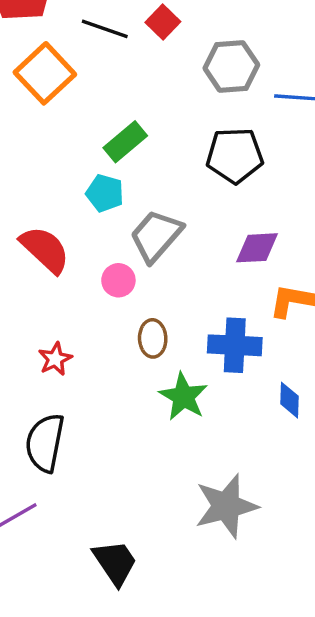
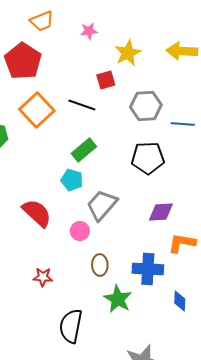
red square: (163, 22) -> (106, 80), turned 30
black line: (105, 29) -> (82, 105), moved
red star: (55, 359) -> (43, 277), turned 30
black semicircle: (45, 443) -> (71, 326), moved

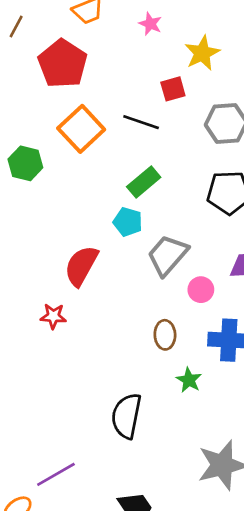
pink star: (89, 31) -> (150, 24), turned 30
red semicircle: (37, 213) -> (81, 266), turned -104
pink circle: (80, 231) -> (201, 290), moved
red star: (43, 277) -> (53, 316), moved
green star: (118, 299) -> (189, 380), size x0.7

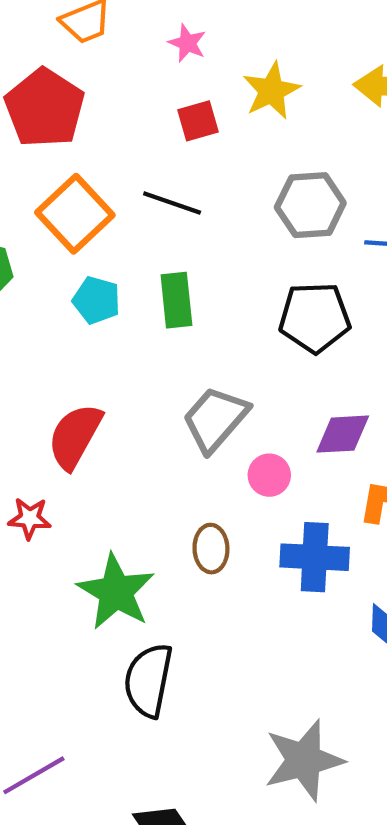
red square: (173, 89) -> (198, 121), moved
green rectangle: (144, 182) -> (176, 300), turned -56
cyan pentagon: (128, 222) -> (96, 300), moved
green star: (189, 380) -> (116, 592), moved, size x1.8

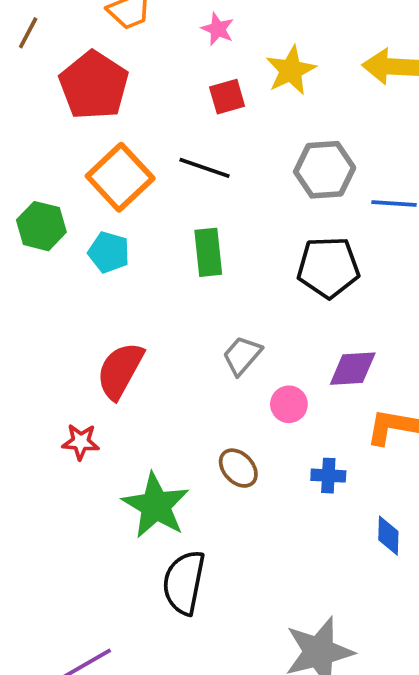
cyan pentagon: (96, 300) -> (109, 252), moved
gray trapezoid: (215, 419) -> (242, 355), size x0.7
brown ellipse: (211, 549) -> (238, 468), turned -42
blue cross: (315, 557) -> (328, 476), size x0.6

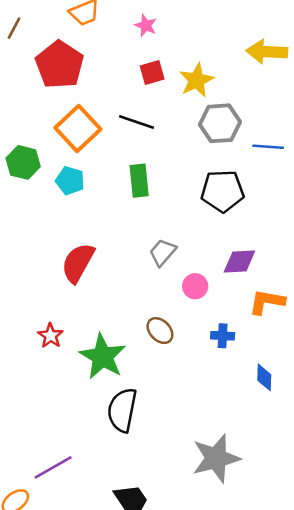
yellow star: (291, 70) -> (196, 80), moved
red star: (81, 442) -> (51, 336), moved, turned 30

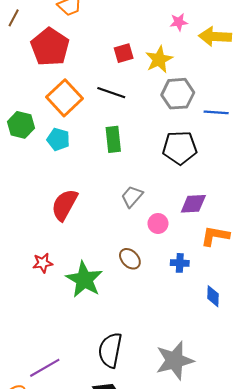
pink star: (146, 26) -> (179, 22), moved, turned -30
red star: (51, 336) -> (43, 263), turned 30
black semicircle: (122, 410) -> (110, 350), moved

